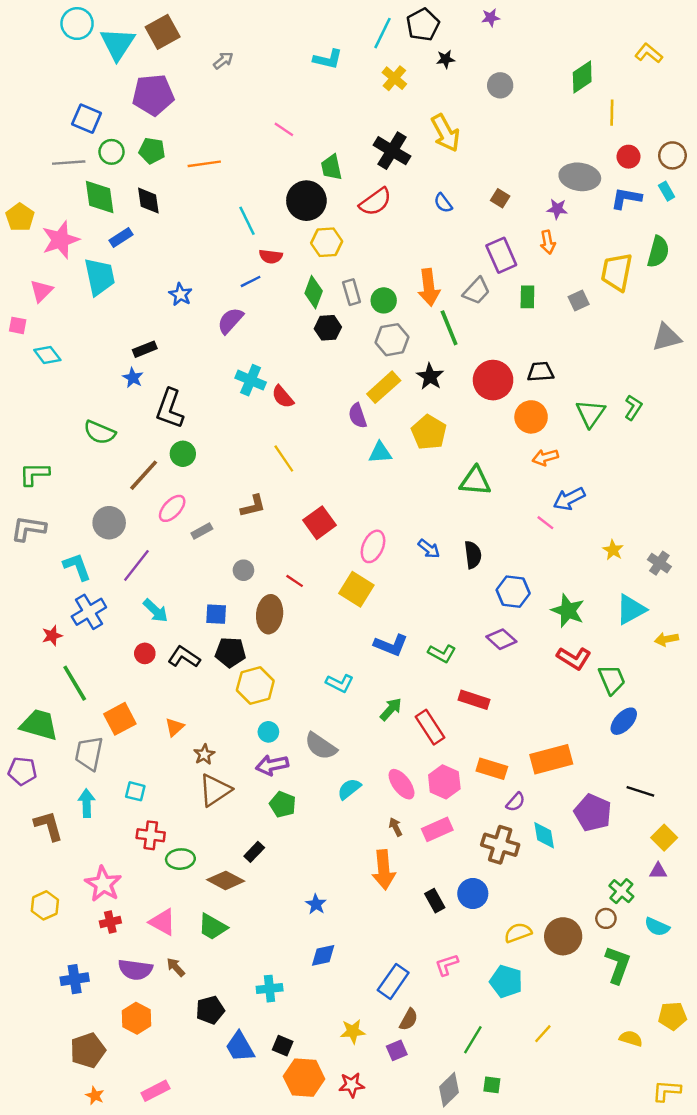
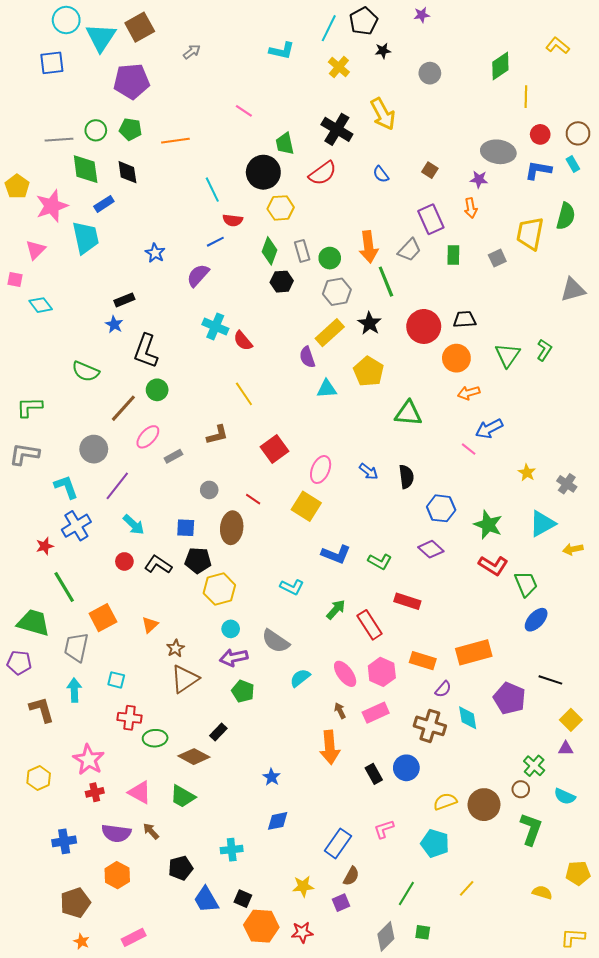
blue square: (87, 119) -> (52, 63), moved, turned -30

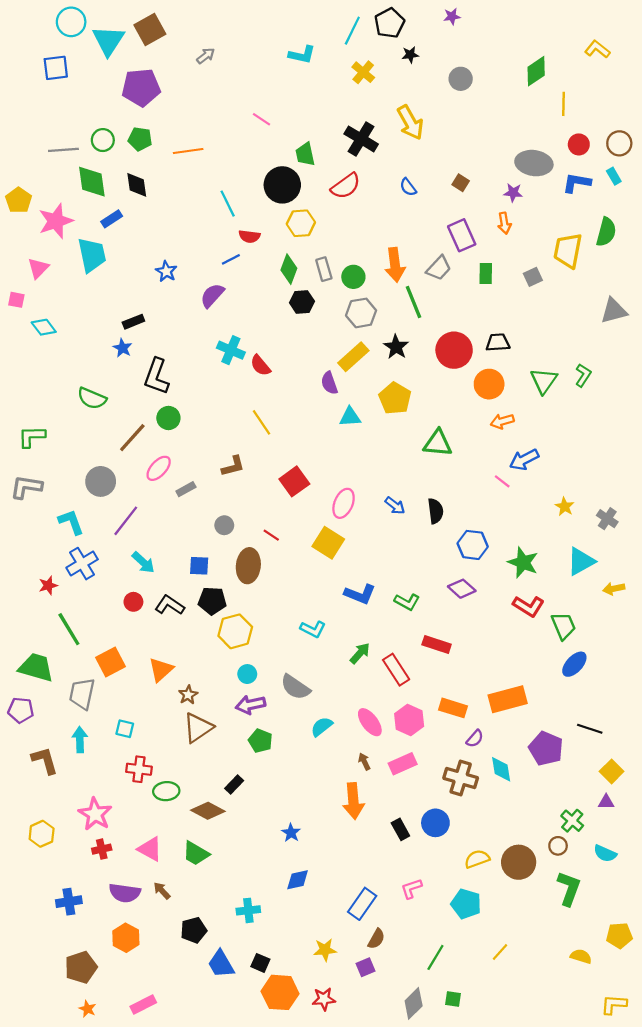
orange triangle: (150, 625) -> (161, 670), size x1.4

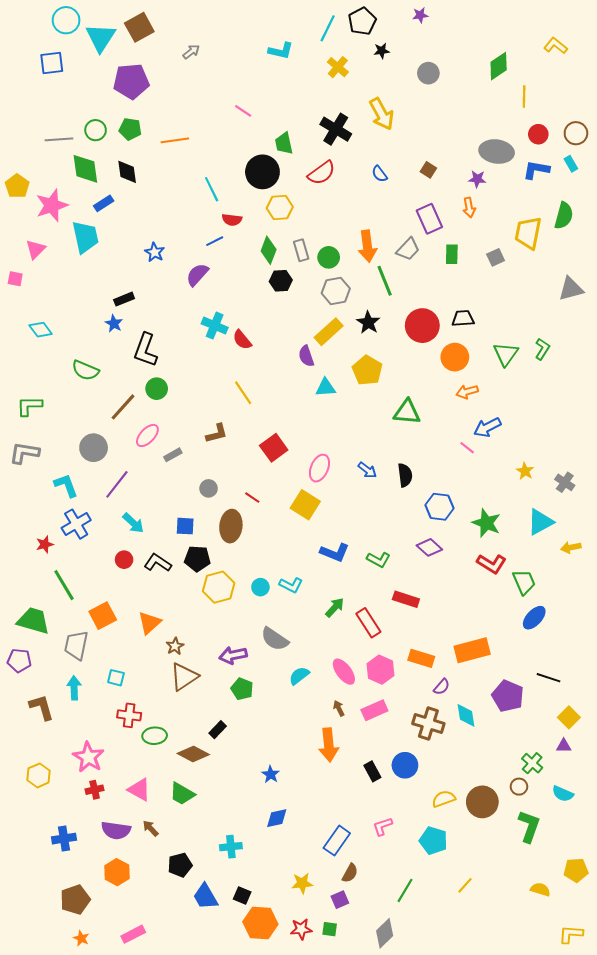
cyan diamond: (44, 327) -> (41, 330), moved
cyan circle: (247, 674) -> (260, 587), moved
green square: (453, 999) -> (330, 929), moved

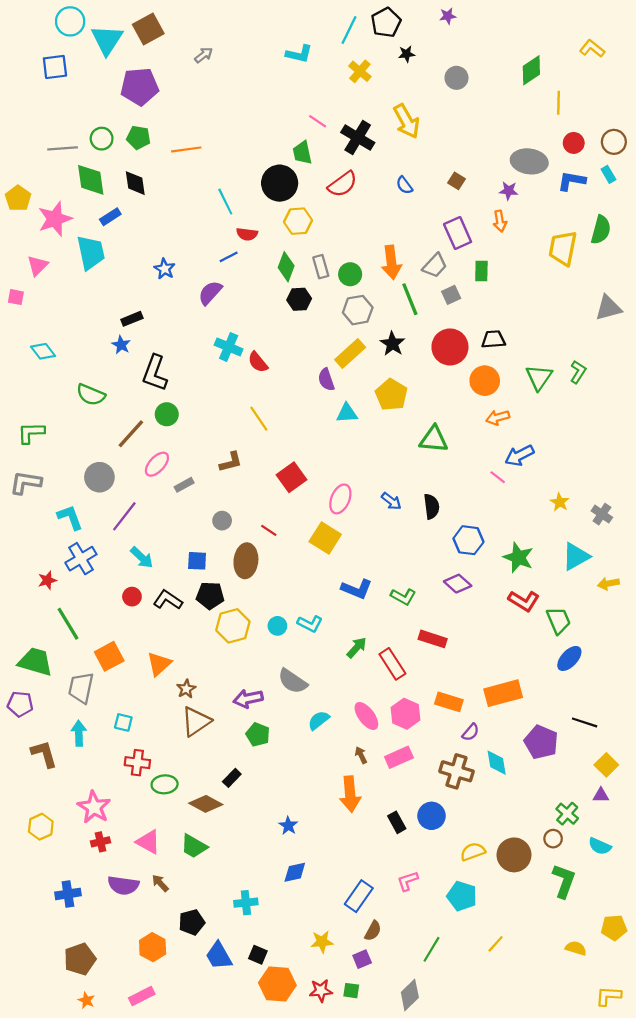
pink line: (243, 111) -> (318, 121), moved
gray square: (496, 257) -> (451, 295), moved
orange hexagon: (117, 872) -> (153, 947), moved

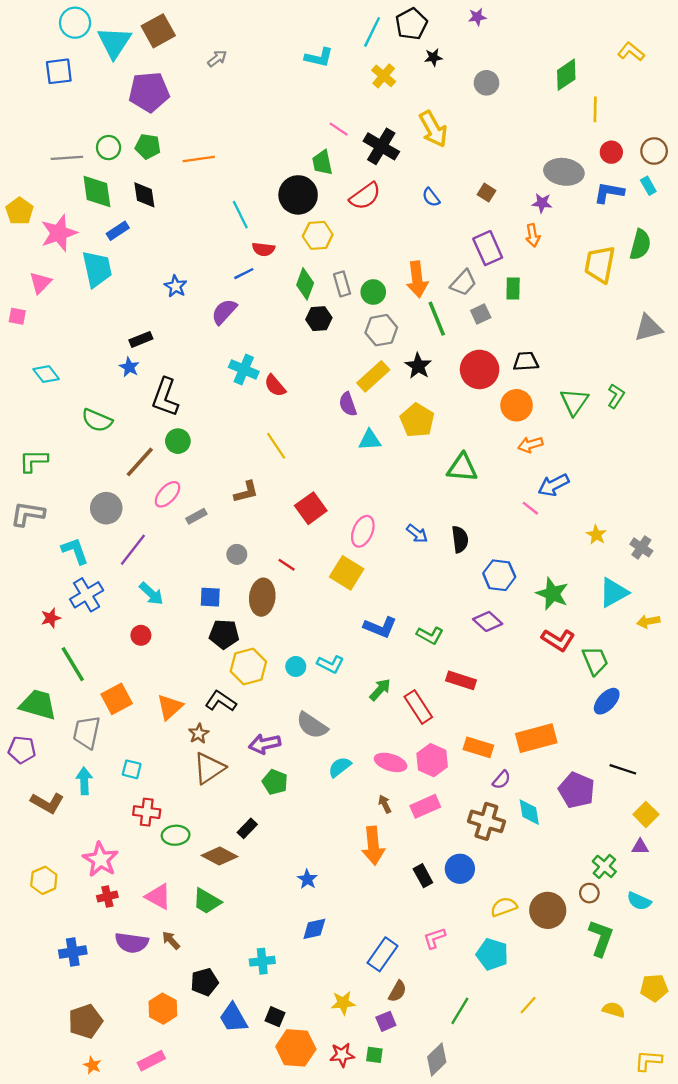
black L-shape: (168, 600) -> (221, 701), moved
pink ellipse: (366, 716) -> (391, 762), turned -36
brown L-shape: (44, 754) -> (47, 803), turned 136

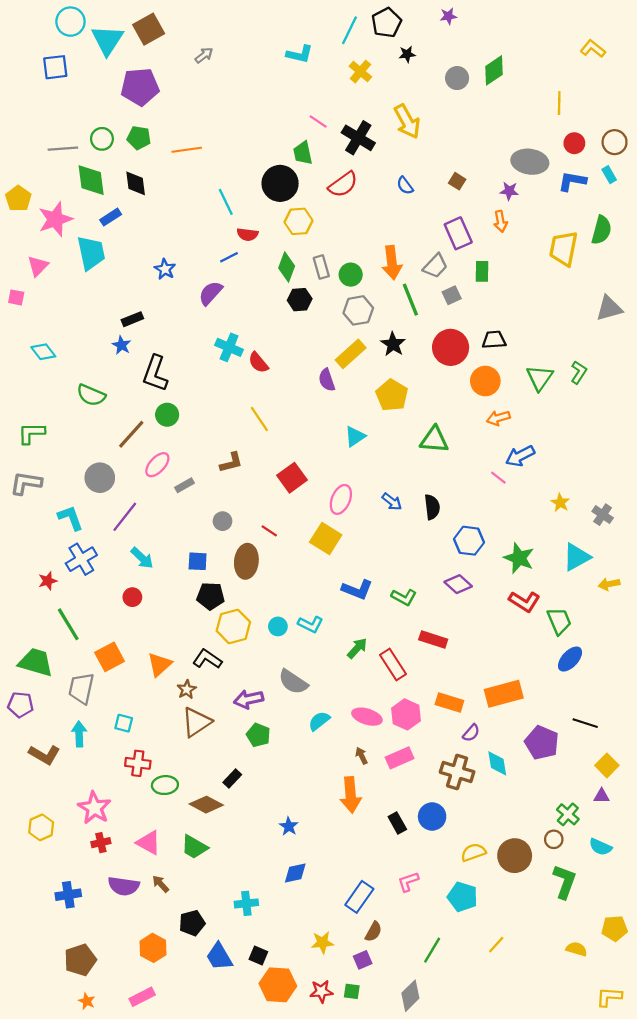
green diamond: (566, 75) -> (494, 70), moved
cyan triangle: (370, 440) -> (355, 436), moved, turned -30

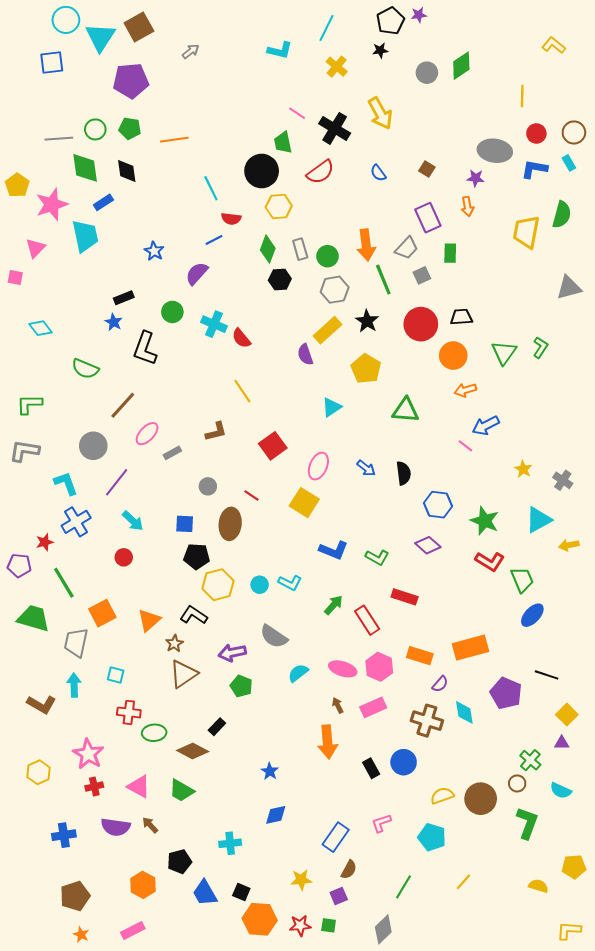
black pentagon: (386, 23) -> (390, 21), moved
green circle: (167, 415) -> (172, 312), moved
purple pentagon: (21, 705) -> (19, 565), moved

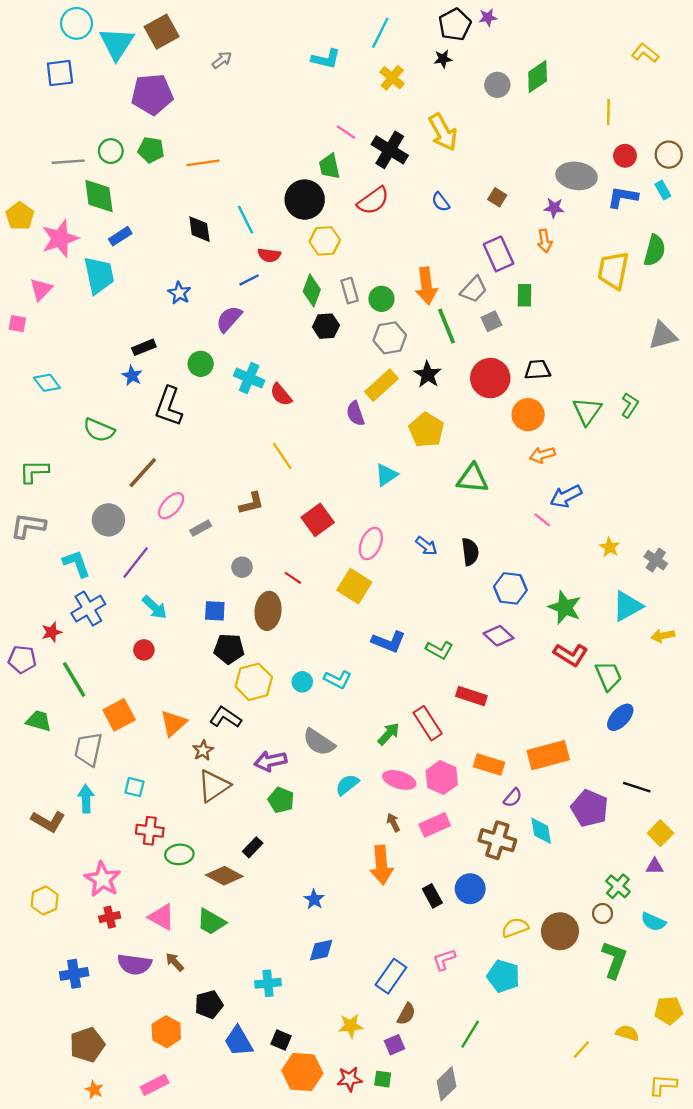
black diamond: (127, 171) -> (199, 229), moved
green arrow: (334, 605) -> (389, 734), moved
green trapezoid: (33, 618) -> (39, 721), size x0.7
yellow line: (463, 882) -> (581, 1049), moved

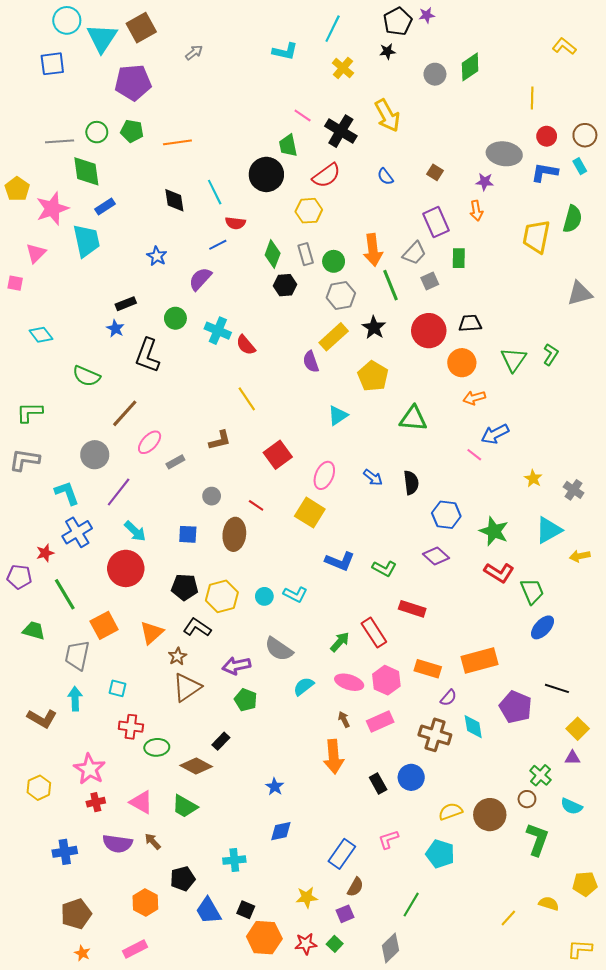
yellow hexagon: (325, 241) -> (309, 211), moved
black pentagon: (229, 649) -> (185, 587), moved
red circle: (144, 650) -> (126, 568), size x2.0
green square: (383, 1079) -> (335, 944), turned 35

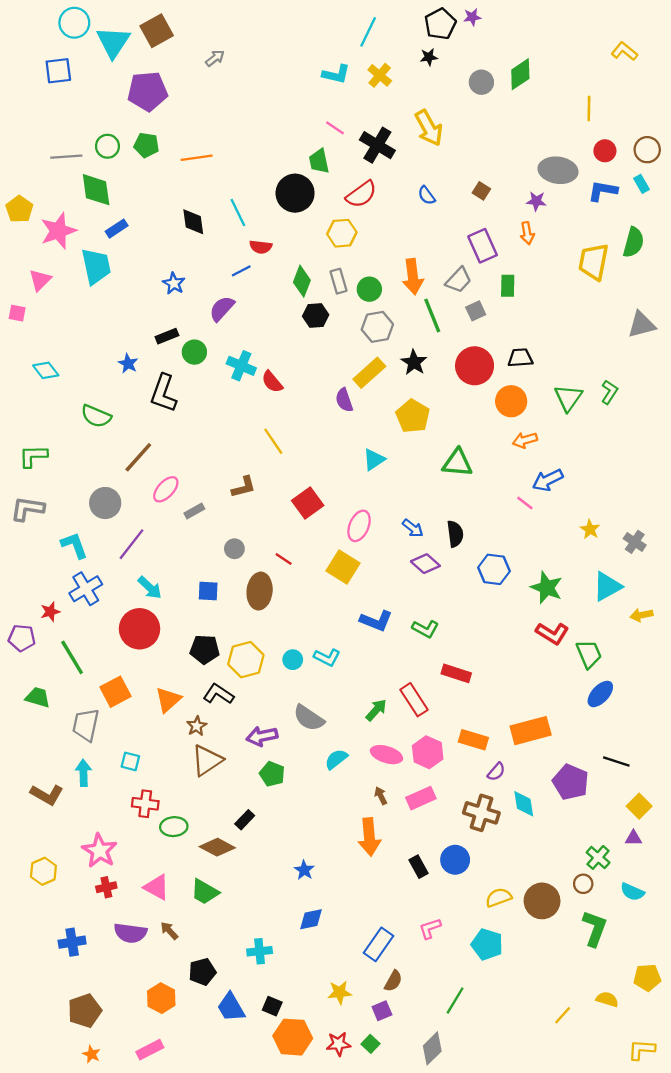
cyan L-shape: (285, 51) -> (336, 74), moved
black rectangle: (126, 304) -> (167, 336), moved
purple diamond: (436, 556) -> (425, 564), moved

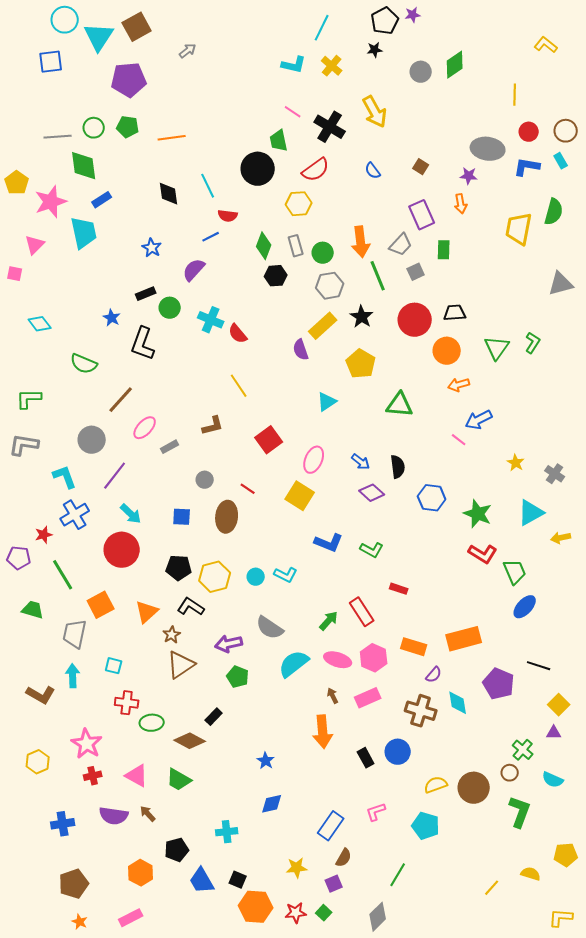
red rectangle: (456, 673) -> (399, 589), size x0.7
cyan semicircle: (336, 759) -> (294, 664), size x1.5

